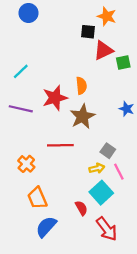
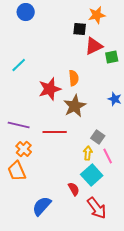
orange star: (107, 16) -> (97, 15), turned -30
purple line: (21, 109) -> (19, 125), moved
yellow arrow: (97, 168) -> (88, 153), turned -72
orange trapezoid: (37, 198) -> (17, 171), moved

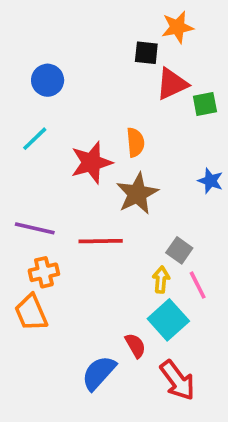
blue circle: (26, 12) -> (48, 80), moved
cyan line: (19, 65) -> (35, 139), moved
orange cross: (24, 149) -> (44, 272), turned 35
blue semicircle: (42, 206) -> (99, 373), moved

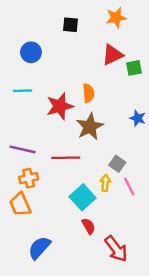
black square: (146, 53) -> (71, 25), moved
cyan line: (35, 139) -> (23, 91), turned 42
cyan square: (168, 320) -> (83, 197), moved
blue semicircle: (99, 373) -> (39, 248), moved

